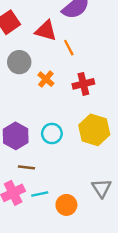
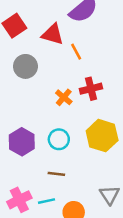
orange cross: (46, 79) -> (64, 97), moved
brown line: (26, 167) -> (56, 174), moved

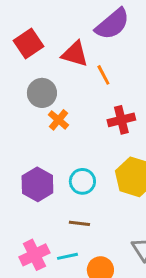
orange cross: (64, 97) -> (58, 120), moved

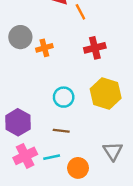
gray circle: (42, 93) -> (20, 37), moved
orange cross: (58, 120) -> (44, 48), turned 35
purple hexagon: (37, 184) -> (18, 122), moved

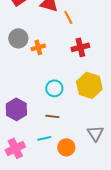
pink cross: (25, 156) -> (15, 148), moved

